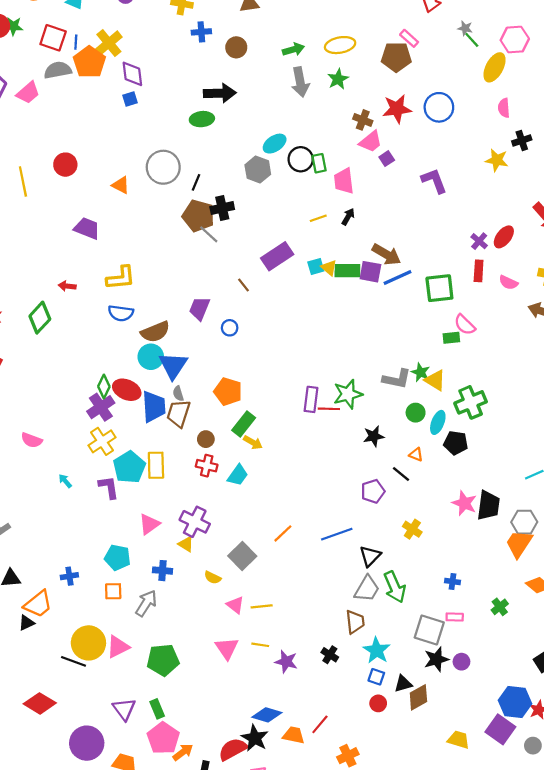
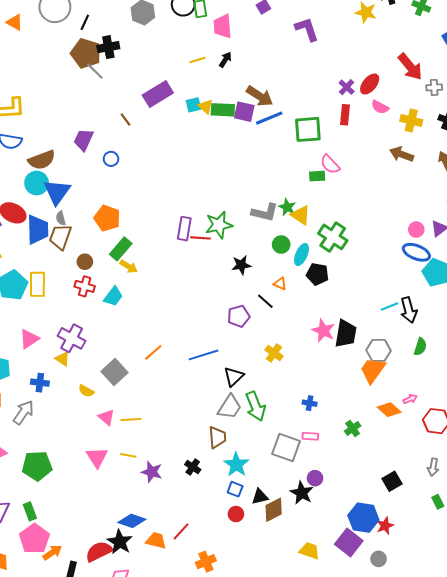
pink semicircle: (508, 283) -> (380, 107), moved
green cross: (471, 402) -> (333, 237), turned -36
black star: (436, 659) -> (302, 493), moved, turned -30

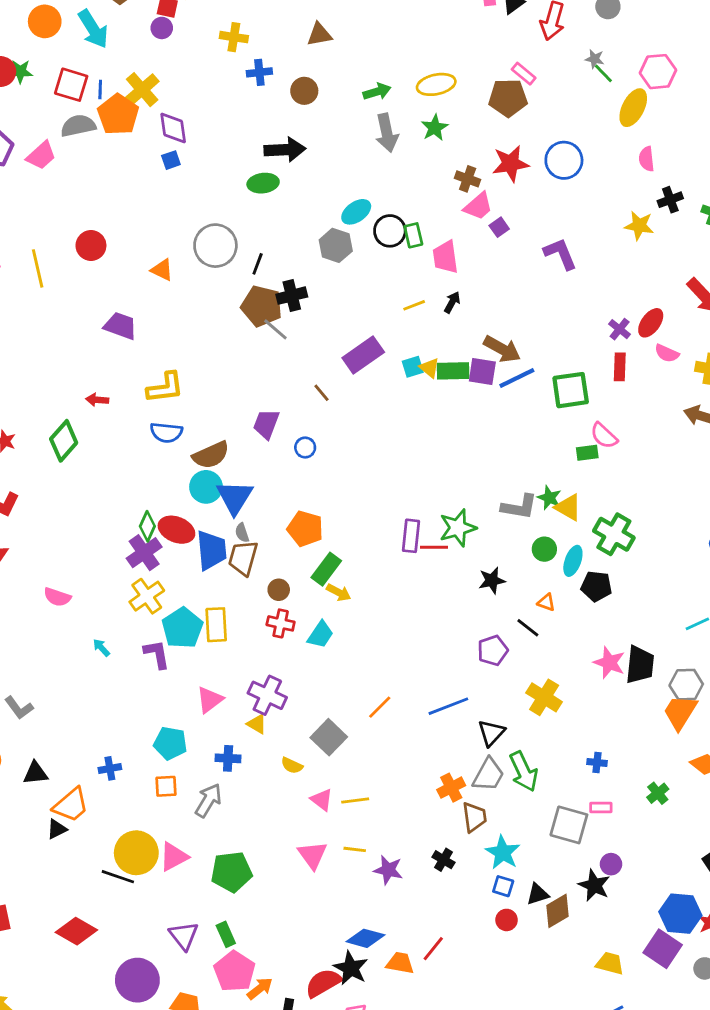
yellow cross: (274, 353) -> (544, 697), size x1.4
orange cross: (206, 562) -> (451, 788), moved

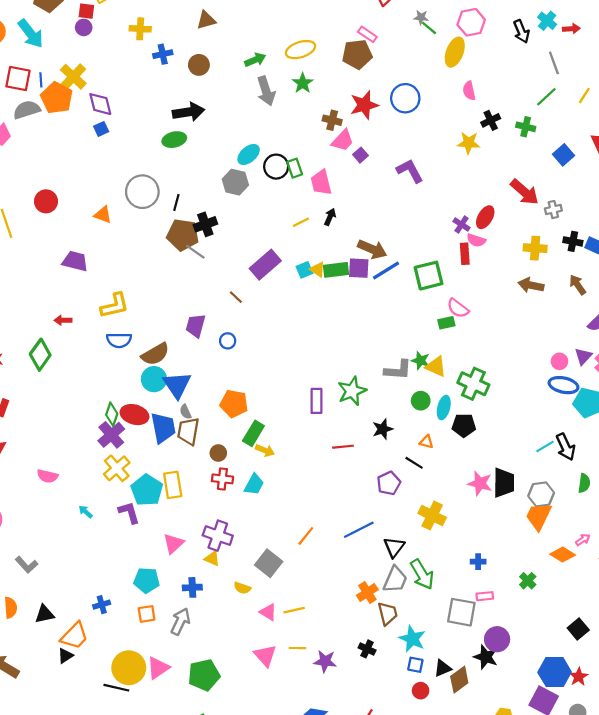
pink semicircle: (667, 353) -> (476, 240), moved
red line: (434, 547) -> (343, 447), moved
purple circle: (611, 864) -> (497, 639), size x1.5

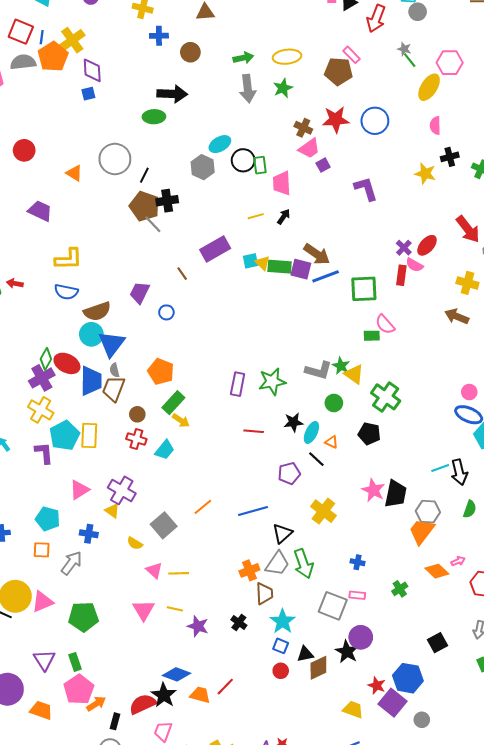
red arrow: (63, 320) -> (15, 283), moved
cyan ellipse: (444, 408) -> (311, 432), moved
yellow cross: (117, 468) -> (41, 410), turned -30
red star: (579, 677) -> (377, 685), moved, turned -30

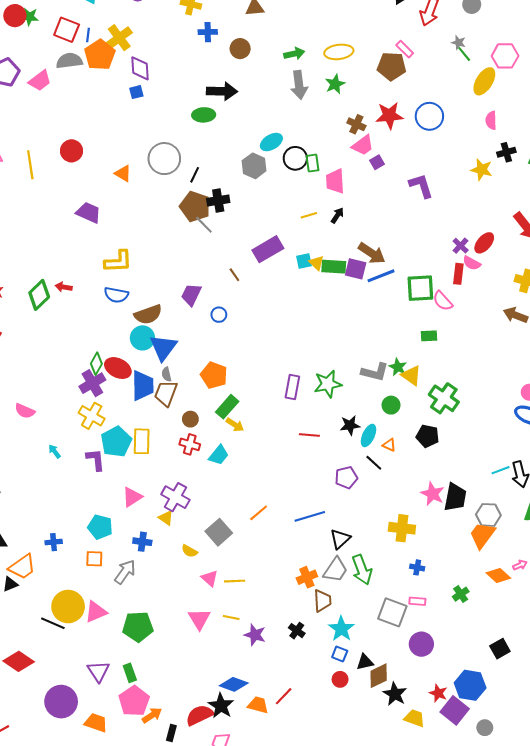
pink semicircle: (385, 324) -> (443, 301), moved
yellow cross: (323, 511) -> (402, 528), moved, turned -30
black star: (347, 652) -> (395, 694), moved

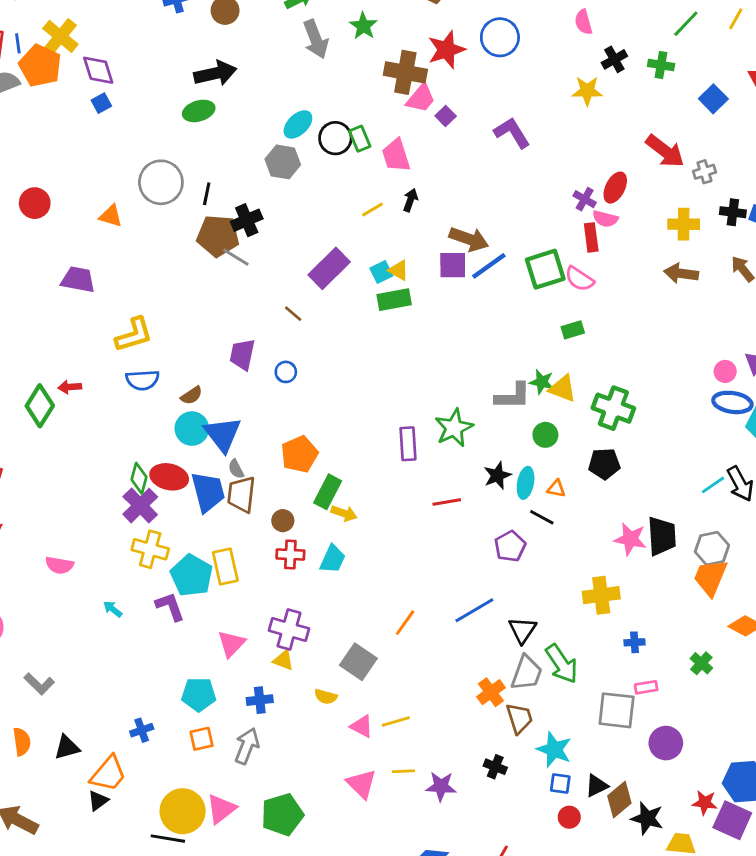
brown cross: (356, 124) -> (405, 72), size x1.6
green rectangle: (334, 267) -> (394, 300), moved
brown semicircle: (148, 315) -> (192, 395), size x0.6
orange pentagon: (214, 375) -> (299, 454), turned -30

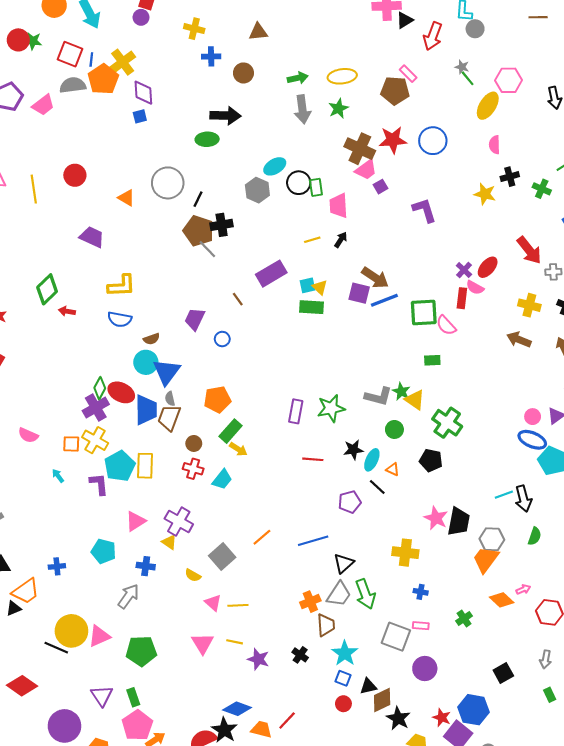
green diamond: (40, 406) -> (47, 289), moved
orange square: (202, 739) -> (71, 444), moved

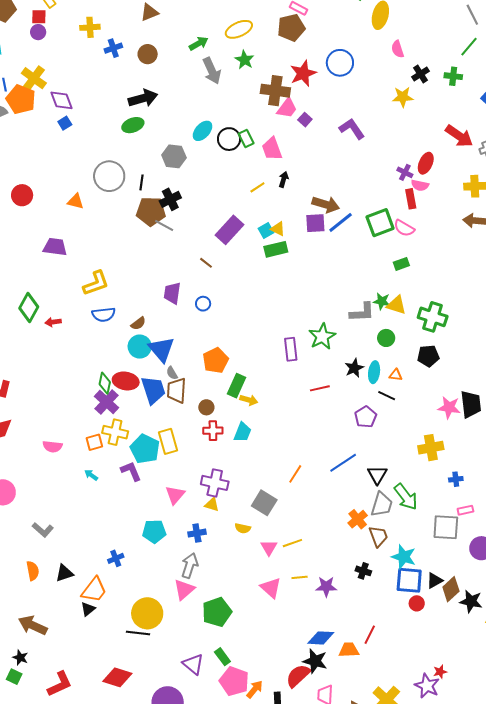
gray hexagon: (257, 190) -> (174, 156), moved
pink triangle: (213, 603) -> (269, 548), turned 36
pink triangle: (99, 636) -> (184, 590), moved
blue square: (343, 678) -> (409, 580), size x1.8

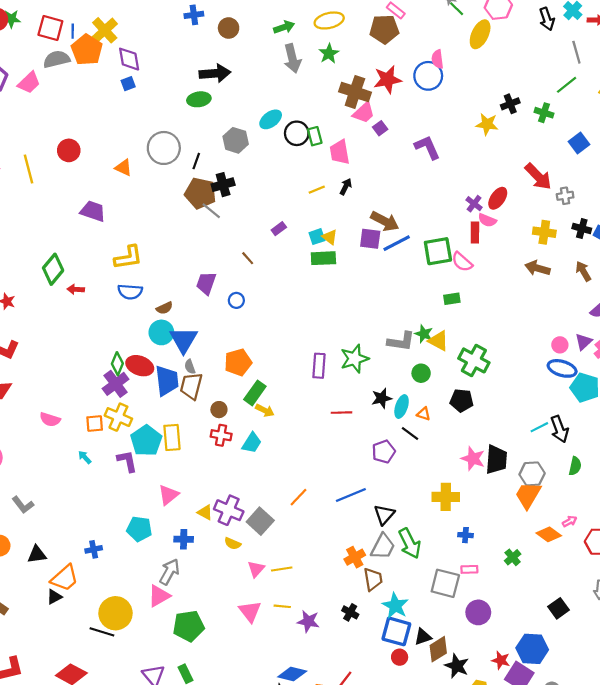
pink semicircle: (398, 49) -> (437, 59), moved
purple rectangle: (229, 230) -> (279, 229), size x0.5
purple cross: (215, 483) -> (229, 510), moved

